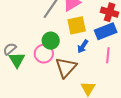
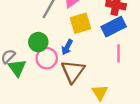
green circle: (51, 41) -> (38, 42), moved
blue arrow: (83, 46) -> (67, 47), moved

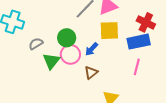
green triangle: (17, 68) -> (51, 61), moved
brown triangle: (73, 71) -> (91, 73), size x0.6

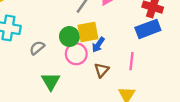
yellow square: (109, 31) -> (88, 32), moved
green triangle: (51, 61) -> (51, 81), moved
pink line: (137, 67) -> (132, 61), moved

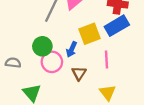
yellow square: (88, 32) -> (90, 34), moved
gray semicircle: (37, 48) -> (13, 63), turned 56

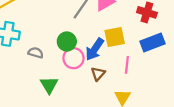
blue rectangle: (117, 26) -> (153, 42), moved
blue arrow: (72, 49) -> (95, 49), size x1.5

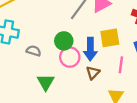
blue arrow: (95, 49) -> (90, 49), turned -35

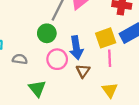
yellow square: (110, 38) -> (106, 38), moved
green circle: (64, 41) -> (47, 33), moved

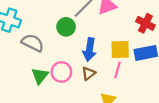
gray semicircle: (20, 59) -> (33, 43), size x1.5
pink circle: (57, 59) -> (61, 72), moved

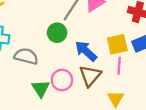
blue arrow: (89, 50) -> (86, 51), turned 135
brown triangle: (88, 73) -> (90, 76), size x1.5

